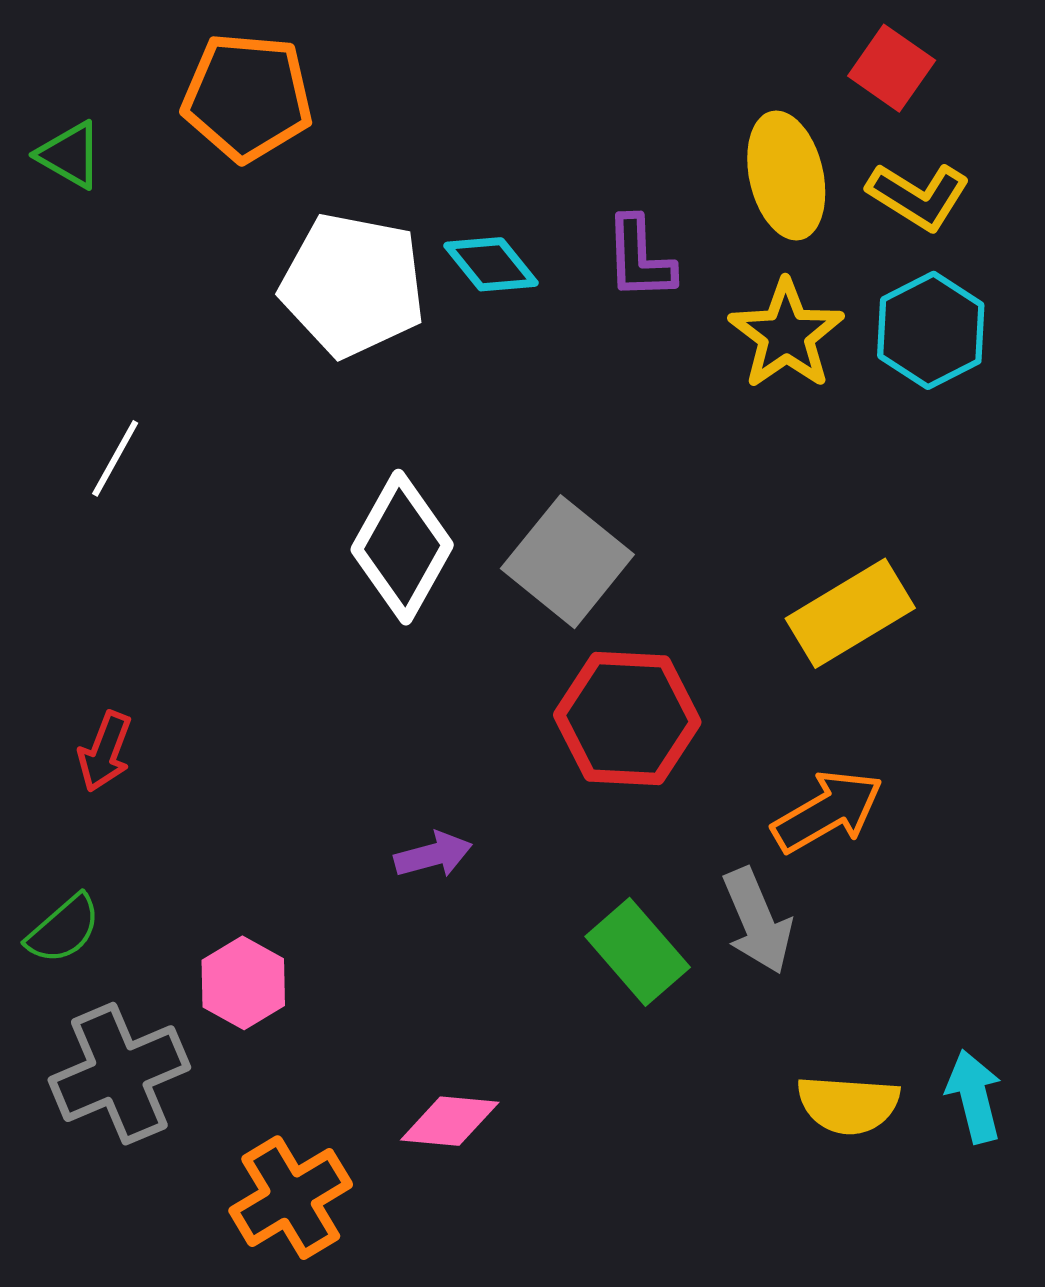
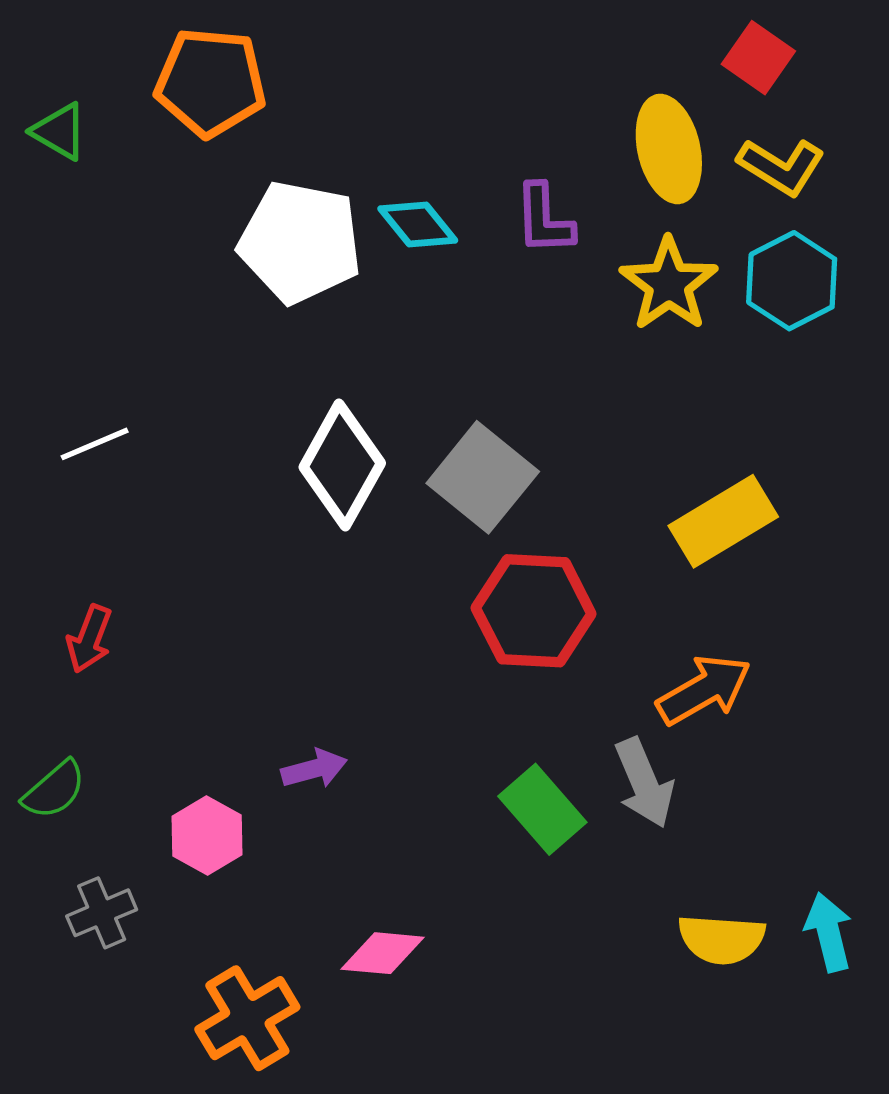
white line: (115, 458) -> (95, 444), moved, turned 38
purple arrow: (433, 855) -> (314, 769), moved
gray cross: (119, 1074) -> (102, 913), size x0.6

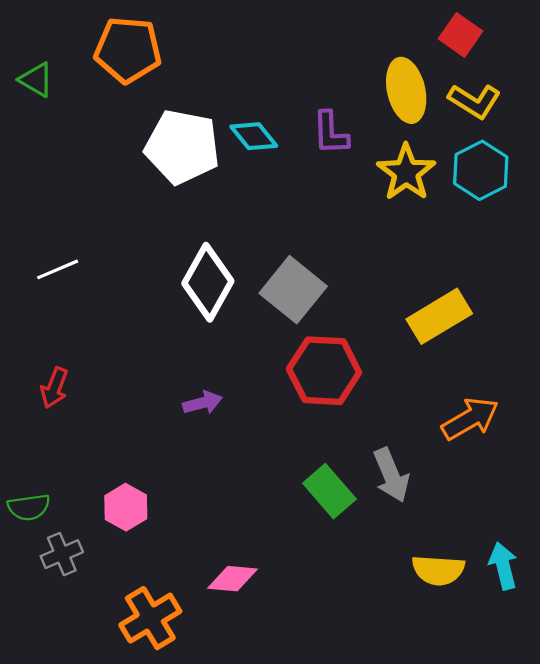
orange arrow: (704, 690) -> (470, 419), moved
purple arrow: (314, 769) -> (203, 403), moved
green semicircle: (54, 790) -> (29, 507), moved, turned 33

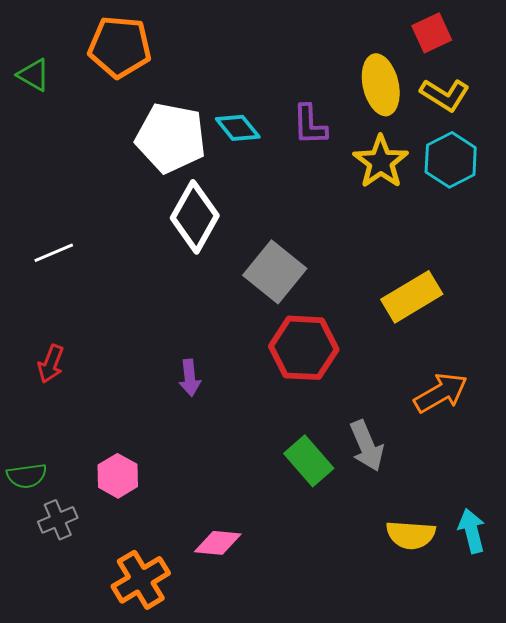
red square: (461, 35) -> (432, 33), turned 30
white diamond: (208, 282) -> (195, 217), moved
purple arrow: (203, 403) -> (190, 378), turned 99

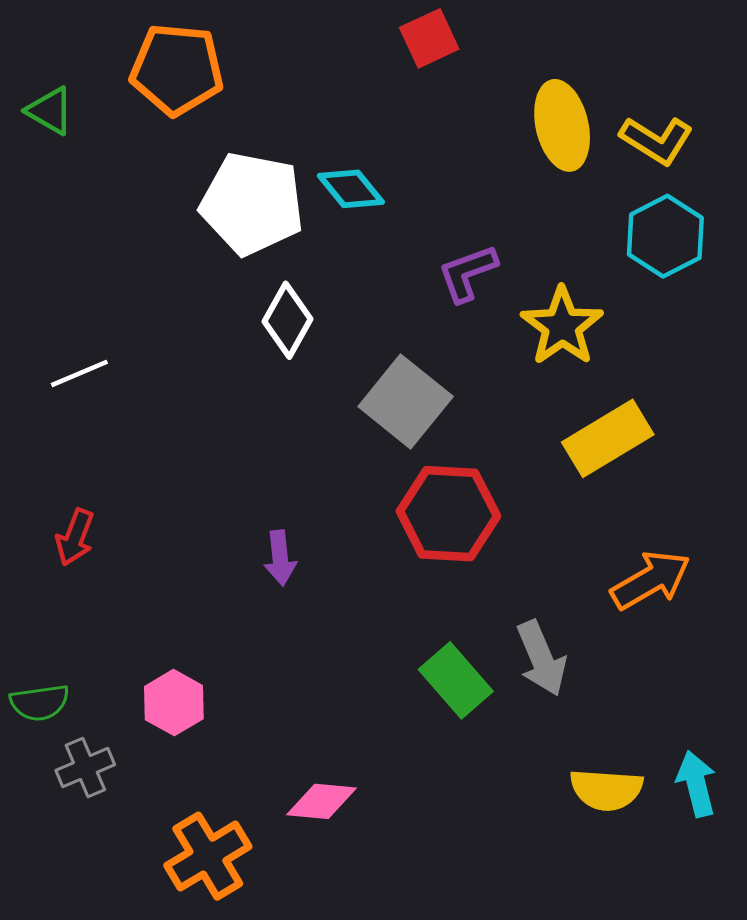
red square: (432, 33) -> (429, 38), moved
purple L-shape: (310, 125) -> (468, 273), moved, turned 72
yellow star: (381, 162) -> (562, 326), moved
white diamond: (195, 217) -> (288, 320), size x0.7

